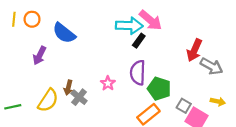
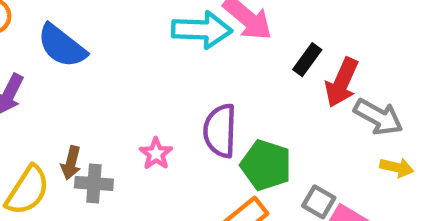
black rectangle: (139, 41) -> (307, 60), moved
gray cross: (79, 97) -> (94, 183), turned -35
yellow arrow: (218, 101) -> (397, 167), moved

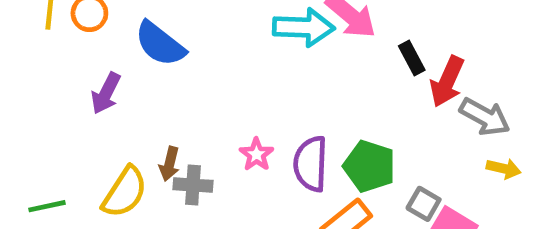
black rectangle: (307, 60) -> (412, 58), turned -64
purple semicircle: (220, 131) -> (311, 164), moved

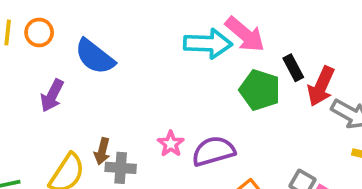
purple semicircle: (311, 164) -> (213, 151), turned 72
green pentagon: (369, 166) -> (260, 90), moved

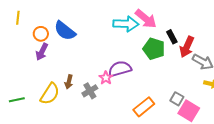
orange circle: (39, 32) -> (41, 34), moved
purple semicircle: (213, 151) -> (120, 69), moved
gray cross: (121, 168) -> (90, 91), moved, turned -35

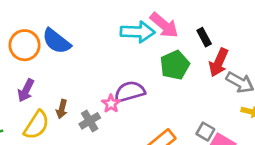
orange circle: (41, 34) -> (25, 45), size x1.5
black rectangle: (172, 37) -> (204, 37), moved
green pentagon: (154, 49) -> (175, 65), turned 30
purple arrow: (42, 52) -> (26, 90), moved

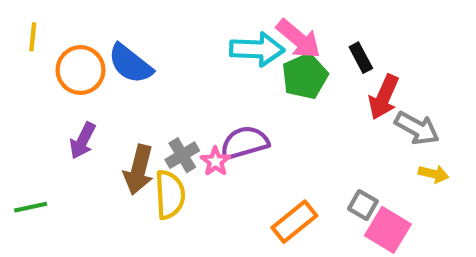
green pentagon: (175, 65) -> (305, 76), moved
brown arrow: (62, 109) -> (139, 170), size x1.6
gray cross: (90, 121) -> (182, 155), moved
yellow semicircle: (37, 125) -> (170, 195), moved, turned -36

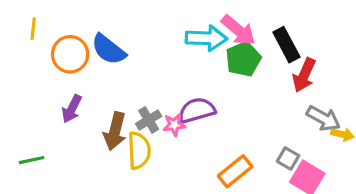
black rectangle: (361, 58) -> (286, 45), size x1.5
gray arrow: (417, 128) -> (323, 118), moved
pink star: (215, 161) -> (174, 125), turned 30

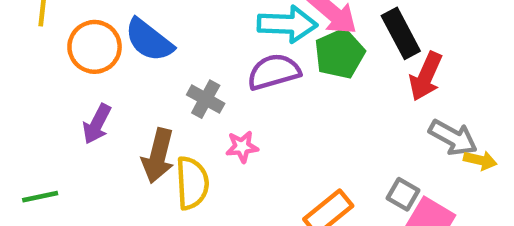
purple semicircle: (197, 110) -> (274, 72), moved
gray cross: (149, 120) -> (206, 99), moved, turned -30

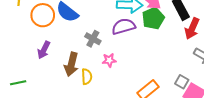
yellow semicircle: (192, 183) -> (87, 77), size x0.7

